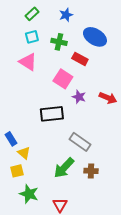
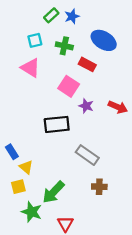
green rectangle: (32, 14) -> (51, 15), moved
green arrow: (64, 168) -> (53, 192), moved

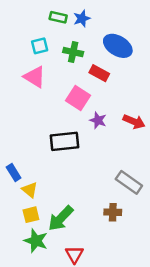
green rectangle: (51, 15) -> (58, 17), turned 56
gray rectangle: (87, 155) -> (129, 182), moved
yellow square: (18, 187) -> (31, 215), moved

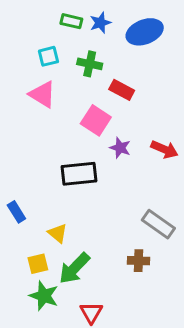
blue ellipse: (118, 46) -> (145, 32), moved, turned -52
yellow triangle: (30, 190) -> (58, 233), moved

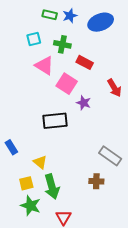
pink triangle: (42, 94) -> (44, 66), moved
red arrow: (164, 149) -> (114, 88), moved, turned 36
green arrow: (74, 268) -> (52, 187), turned -60

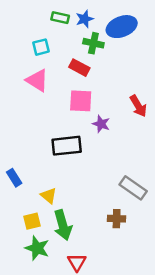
green cross: (62, 44) -> (93, 43), moved
red rectangle: (85, 62) -> (79, 68), moved
pink triangle: (44, 66) -> (37, 80), moved
pink square: (67, 84) -> (81, 101), turned -30

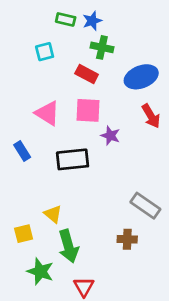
blue ellipse: (122, 27) -> (141, 77), moved
pink triangle: (37, 80) -> (47, 113), moved
blue rectangle: (14, 178) -> (22, 151), moved
yellow square: (32, 221) -> (24, 234), moved

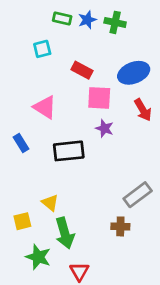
green cross: (102, 47) -> (115, 22), moved
pink square: (88, 110) -> (99, 98), moved
gray rectangle: (145, 206) -> (138, 195), turned -72

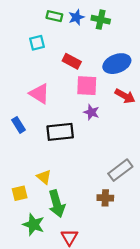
red arrow: (143, 110) -> (125, 96), turned -30

